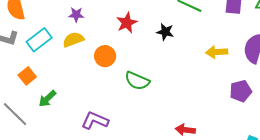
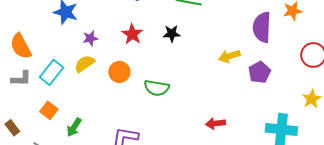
purple star: (76, 15) -> (90, 38), moved
yellow arrow: (217, 52) -> (229, 56), moved

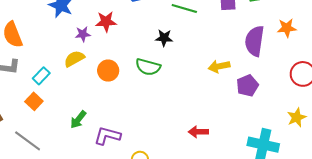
red star: (132, 34) -> (106, 22), moved, turned 30
cyan rectangle: (51, 72) -> (41, 76), moved, size x0.7
green semicircle: (157, 88) -> (148, 67), moved
green arrow: (74, 127) -> (78, 120), moved

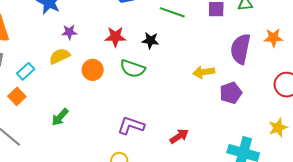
red star: (106, 22) -> (115, 37), moved
red arrow: (198, 132) -> (179, 136), turned 144
purple L-shape: (107, 136) -> (131, 126), moved

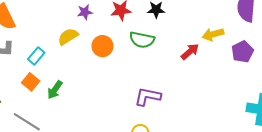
purple star: (69, 32) -> (85, 12), moved
green arrow: (60, 117) -> (55, 90), moved
red arrow: (179, 136) -> (190, 52), moved

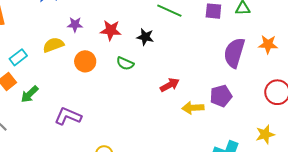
yellow arrow: (213, 34) -> (193, 108), moved
green semicircle: (142, 40) -> (125, 63), size x0.7
purple L-shape: (148, 97) -> (68, 116), moved

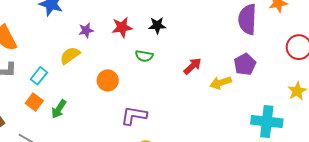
orange circle: (85, 61) -> (108, 80), moved
purple L-shape: (68, 116) -> (134, 116), moved

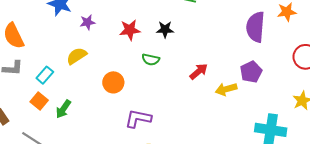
purple star: (86, 30) -> (87, 22), moved

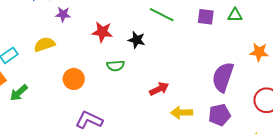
purple semicircle: (255, 27) -> (223, 77), moved
green semicircle: (151, 60) -> (116, 66), turned -30
purple pentagon: (251, 72) -> (220, 115), moved

